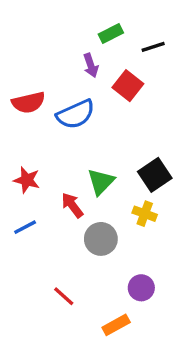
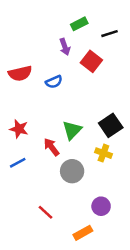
blue semicircle: (76, 114) -> (54, 82), size x0.6

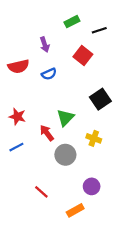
purple arrow: (65, 47) -> (45, 45), moved
black square: (111, 125) -> (100, 99), moved

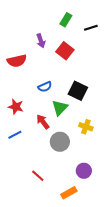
green rectangle: (72, 22) -> (66, 20), turned -32
red square: (83, 55) -> (65, 51), moved
blue semicircle: (49, 74) -> (45, 87), moved
black square: (100, 99) -> (78, 91), moved, turned -30

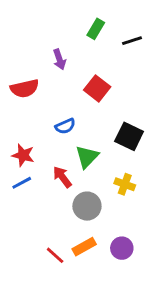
red square: (65, 51) -> (97, 88), moved
black square: (78, 91) -> (129, 136), moved
blue line: (15, 135) -> (22, 183), moved
orange rectangle: (69, 193) -> (84, 247), moved

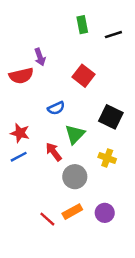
green rectangle: (96, 29) -> (82, 25), turned -42
purple arrow: (59, 59) -> (40, 57), moved

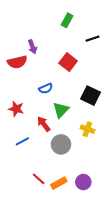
green rectangle: (82, 25) -> (67, 20), turned 40
black line: (113, 35) -> (92, 39), moved
blue line: (19, 157) -> (22, 141), moved
orange rectangle: (72, 212) -> (59, 183), moved
purple circle: (105, 213) -> (83, 182), moved

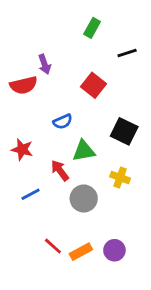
green triangle: (61, 110) -> (84, 151), turned 36

